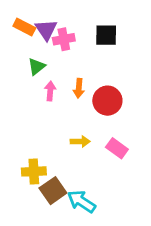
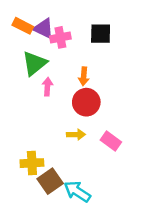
purple triangle: (46, 30) -> (44, 28), turned -30
green triangle: (37, 67) -> (35, 63), size x1.5
orange arrow: (79, 88) -> (84, 76), moved
red circle: (107, 101) -> (86, 102), moved

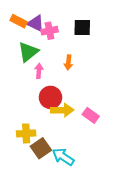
red circle: (86, 102) -> (50, 97), moved
yellow arrow: (76, 135) -> (62, 110), size x1.5

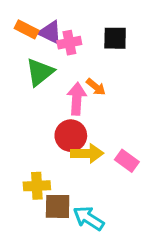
orange arrow: (68, 62) -> (96, 87), turned -56
pink arrow: (39, 71) -> (77, 99), moved, size x1.5
brown square: (41, 148) -> (58, 206), turned 36

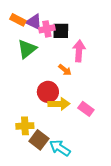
black square: (115, 38) -> (61, 31), moved
orange arrow: (96, 87) -> (65, 70), moved
pink arrow: (77, 99) -> (79, 51), moved
brown square: (58, 206) -> (39, 140), turned 36

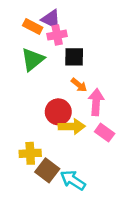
orange rectangle: (18, 20) -> (33, 26), moved
purple triangle: (34, 22) -> (51, 19), moved
black square: (61, 31) -> (74, 57), moved
pink arrow: (79, 51) -> (96, 102), moved

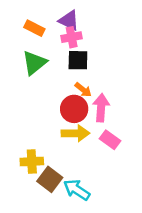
purple triangle: (51, 19) -> (69, 20), moved
pink cross: (57, 35) -> (72, 37), moved
red circle: (58, 112) -> (74, 109), moved

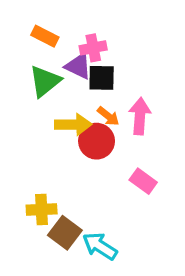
purple triangle: (69, 20) -> (78, 66), moved
pink arrow: (101, 108) -> (140, 116), moved
yellow arrow: (75, 133) -> (73, 124), moved

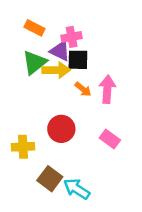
yellow arrow: (73, 124) -> (56, 70), moved
red circle: (97, 141) -> (61, 129), moved
yellow cross: (42, 209) -> (23, 147), moved

